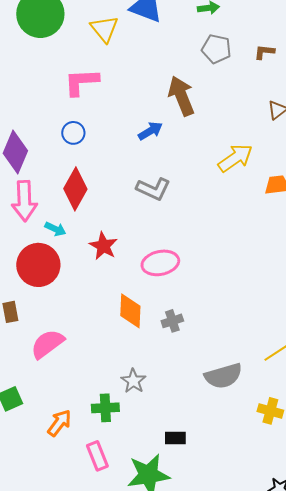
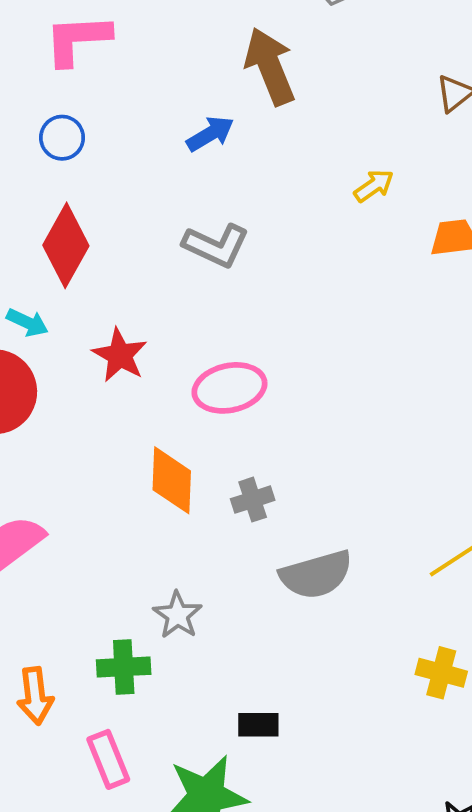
yellow arrow: (235, 158) -> (374, 186), size x0.6
gray semicircle: (223, 376) -> (316, 575), moved
orange arrow: (59, 423) -> (35, 696), turned 136

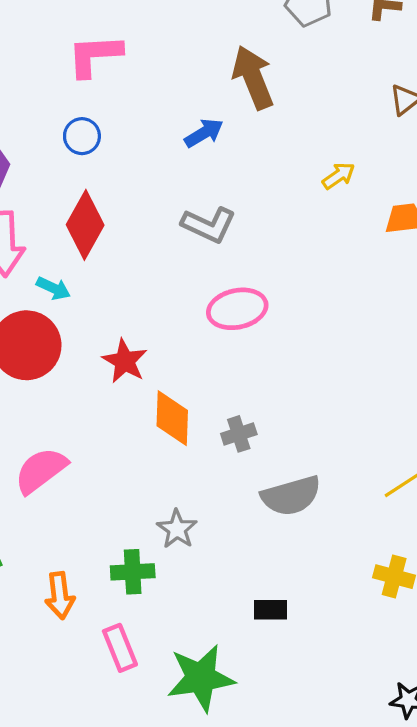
red star: (120, 355) -> (125, 361), moved
pink ellipse: (230, 388) -> (237, 309), moved
black rectangle: (258, 725) -> (270, 610), moved

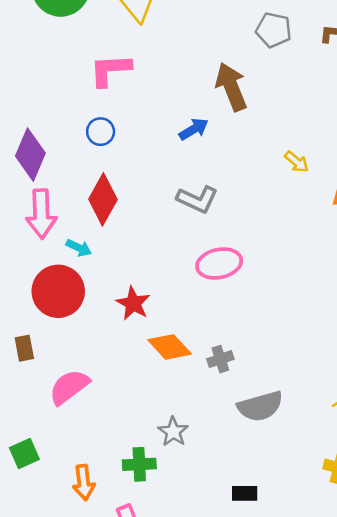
yellow arrow: (339, 176) -> (297, 162), turned 75
orange diamond: (172, 418) -> (170, 347), turned -45

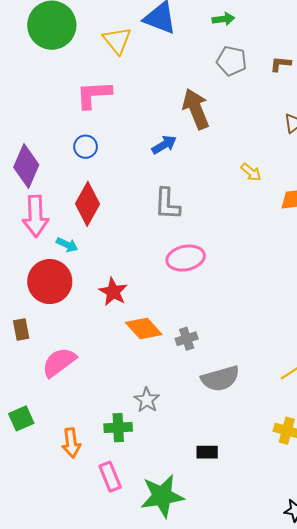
gray L-shape: (197, 199) -> (167, 204), turned 68

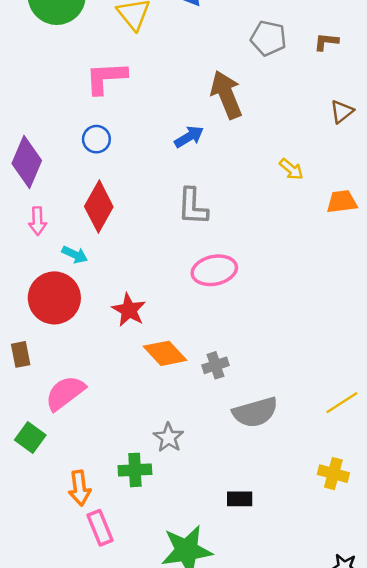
pink arrow: (35, 216) -> (37, 221), size x0.6
green square: (21, 418) -> (30, 437), moved, turned -30
pink rectangle: (110, 477) -> (100, 528), moved

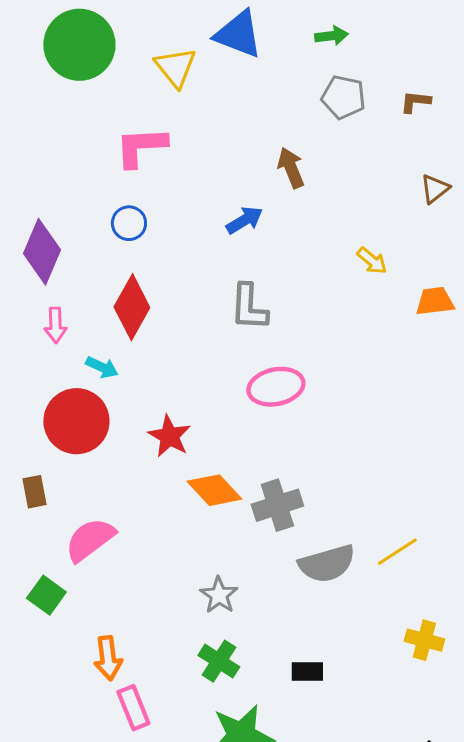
brown arrow: (226, 95) -> (291, 168), size x0.7
gray cross: (216, 365) -> (277, 505), size x1.5
yellow line: (342, 403) -> (397, 552), moved
green cross: (135, 470) -> (219, 661), moved, turned 36

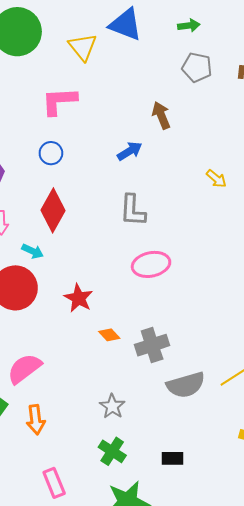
orange diamond: (214, 490) -> (109, 335), size x0.6
orange arrow: (108, 658) -> (36, 420), moved

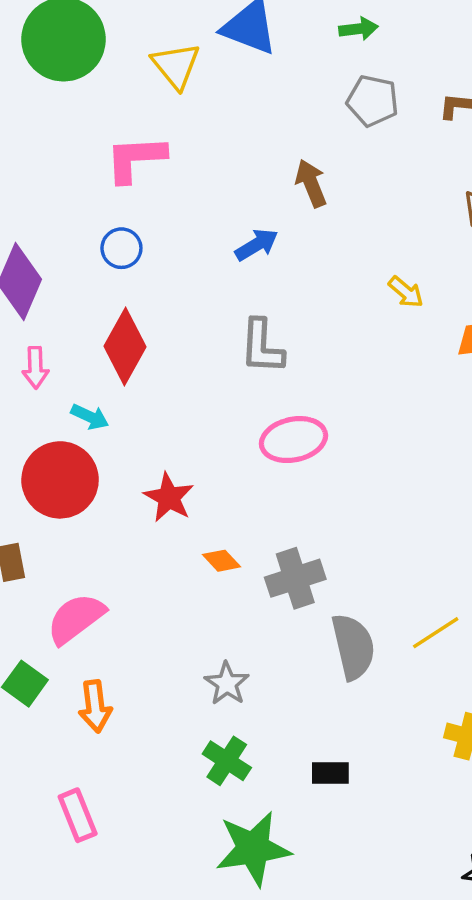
gray semicircle: (186, 385) -> (353, 647), turned -87
pink rectangle: (54, 483) -> (78, 815), moved

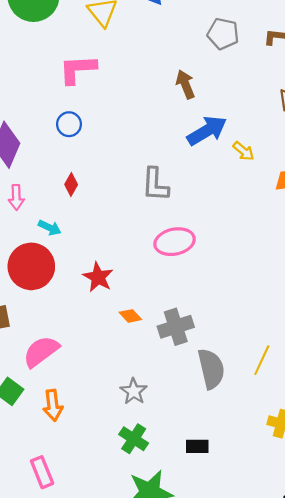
blue arrow: (257, 245) -> (207, 131), moved, size x1.5
red diamond: (125, 347) -> (71, 185), size x0.5
yellow line: (436, 633) -> (262, 360), turned -32

